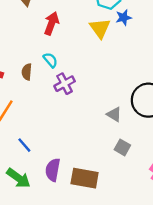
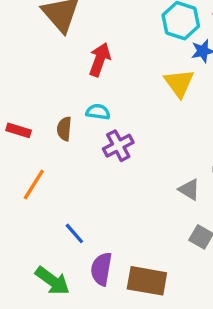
yellow triangle: (100, 28) -> (179, 83), moved
cyan semicircle: (50, 60) -> (98, 112), turned -42
blue line: (24, 145) -> (74, 233), moved

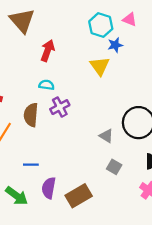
brown semicircle: (64, 129) -> (31, 115), moved, size x1.5
blue line: (74, 233) -> (31, 165), turned -48
brown rectangle: (147, 281) -> (79, 196), turned -40

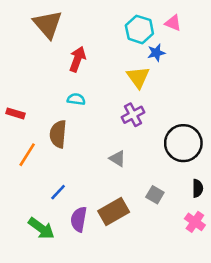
purple cross: (60, 107) -> (133, 115), moved
gray triangle: (106, 136) -> (117, 159), moved
blue line: (31, 165) -> (58, 192), turned -48
brown rectangle: (79, 196) -> (114, 212), moved

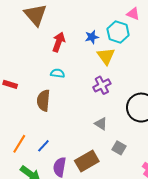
cyan hexagon: (139, 29) -> (118, 32), moved
blue star: (156, 53) -> (92, 37), moved
orange line: (27, 155) -> (19, 144), moved
gray triangle: (117, 159) -> (101, 124), moved

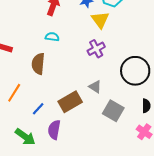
orange line: (19, 144) -> (14, 93), moved
gray square: (119, 148) -> (113, 111), size x1.5
brown rectangle: (87, 161) -> (70, 102), moved

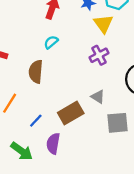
cyan semicircle: (52, 37) -> (51, 42), turned -48
gray square: (113, 111) -> (117, 123), turned -35

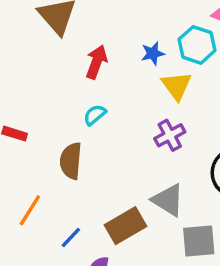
gray triangle: (98, 97) -> (168, 200), size x1.5

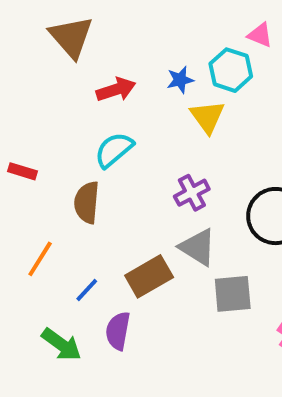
red arrow: (96, 62) -> (116, 90), turned 52
cyan semicircle: (95, 115) -> (114, 150), size x1.5
purple cross: (170, 135) -> (192, 193), moved

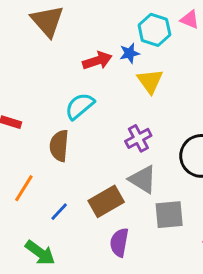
cyan hexagon: (231, 70) -> (154, 30), moved
red arrow: (116, 90) -> (97, 61), moved
purple semicircle: (118, 331) -> (119, 242), moved

